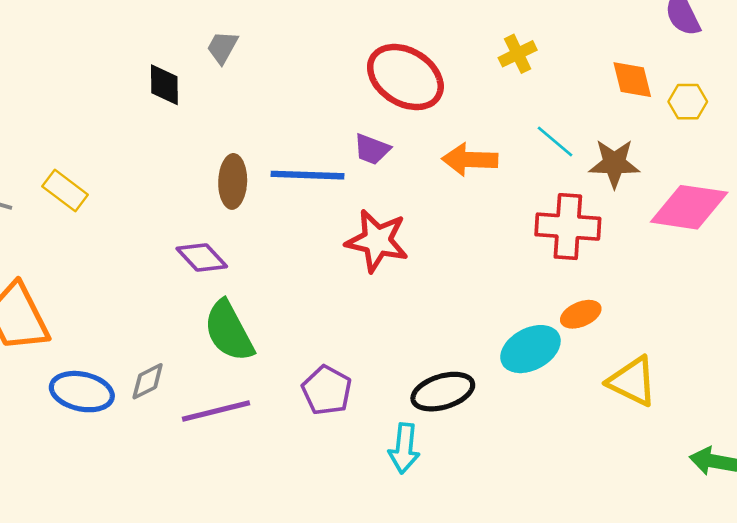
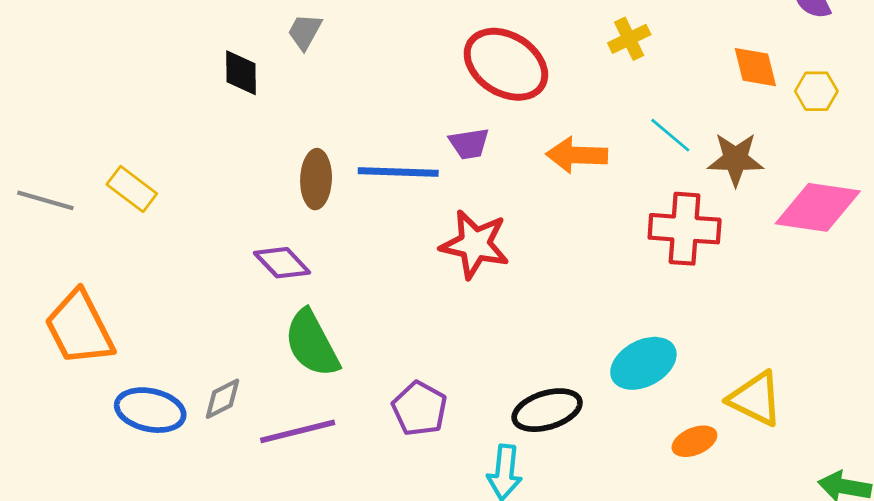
purple trapezoid: (372, 149) -> (469, 144), turned -30
orange ellipse: (581, 314) -> (694, 441), moved

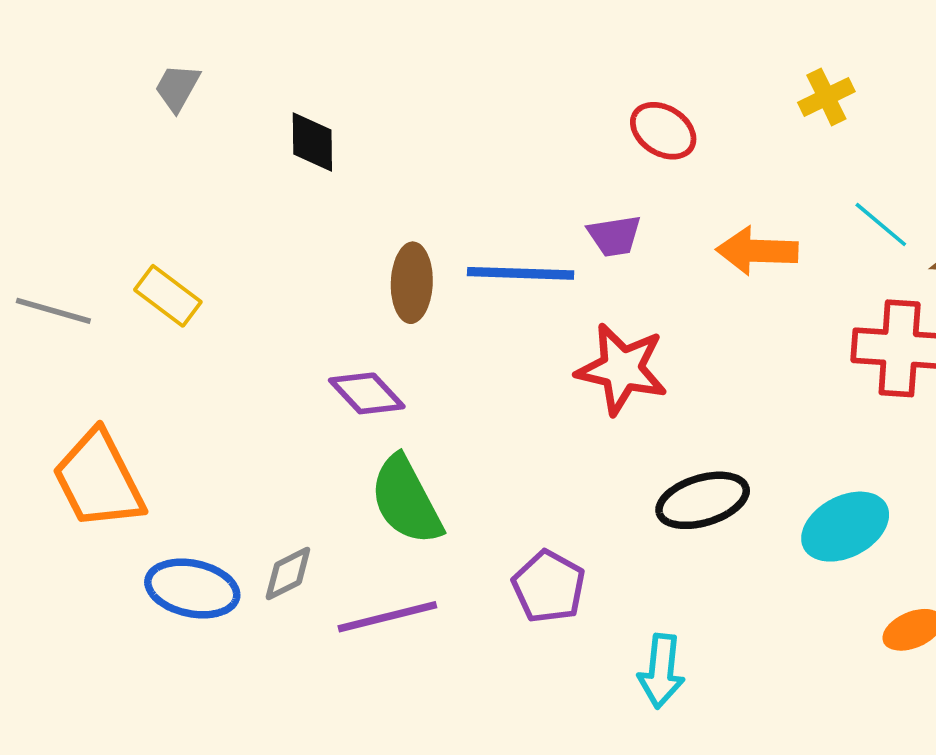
gray trapezoid: (305, 32) -> (177, 88), moved
red ellipse: (506, 64) -> (663, 131), size x0.6
black ellipse: (547, 410) -> (703, 500), moved

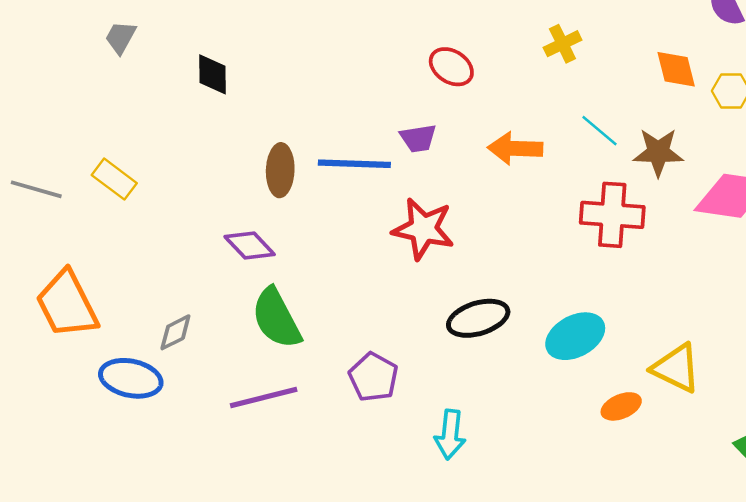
gray diamond: (288, 573) -> (175, 332), moved

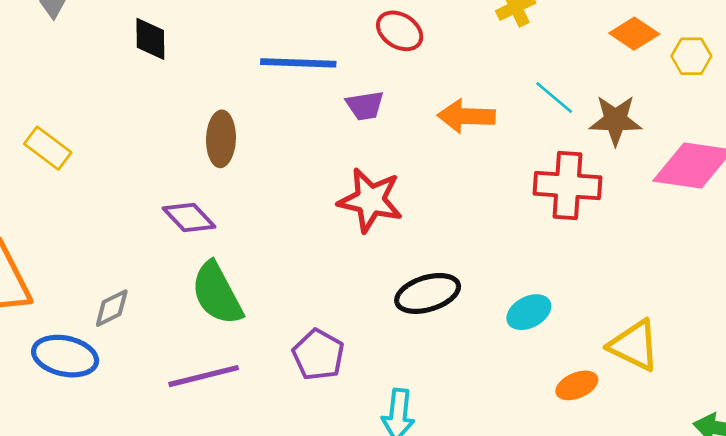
orange diamond: (676, 69) -> (634, 34), turned -42
blue line: (354, 164) -> (298, 63), moved
cyan ellipse: (575, 336) -> (529, 312), size x0.7

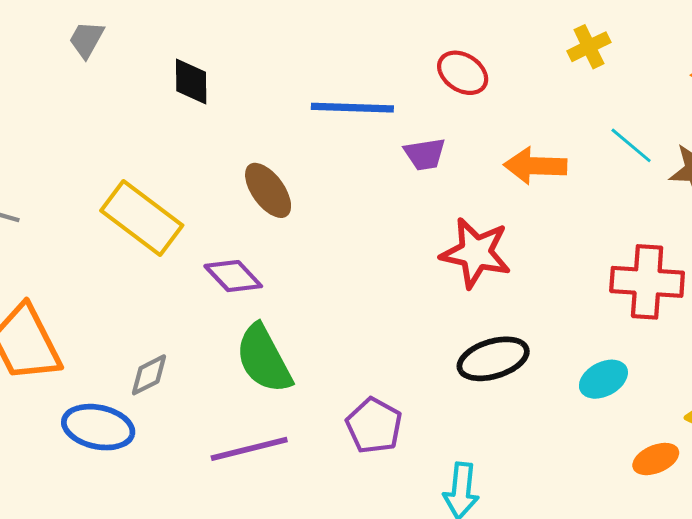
brown ellipse: (221, 139) -> (268, 190), turned -38
yellow rectangle: (48, 148) -> (142, 218), moved, size x1.6
red cross: (568, 185) -> (647, 282), moved
red star: (370, 200) -> (476, 253), moved

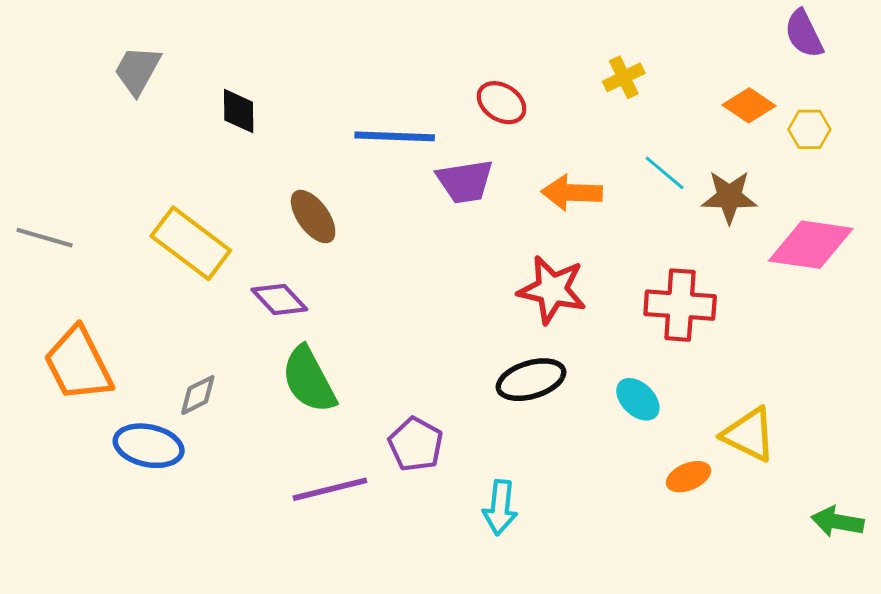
gray trapezoid: (87, 39) -> (137, 70), size x1.4
purple trapezoid: (425, 154) -> (465, 181), size x1.4
red star: (476, 253) -> (552, 290), moved
cyan ellipse: (603, 379) -> (638, 399), turned 72
purple line: (249, 449) -> (330, 489), moved

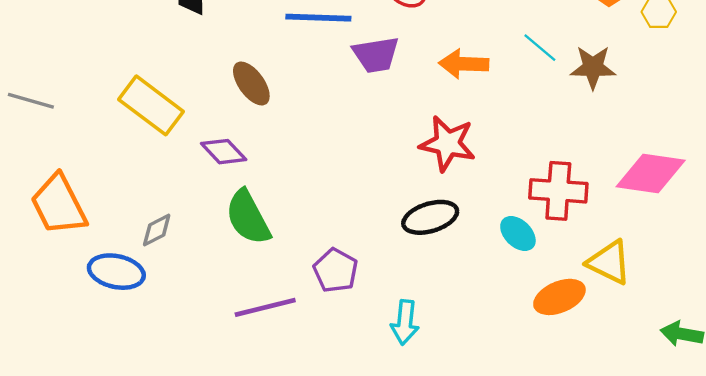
pink diamond: (811, 245) -> (651, 173), moved
red cross: (680, 305) -> (558, 191), moved
orange ellipse: (688, 477) -> (559, 297), size x1.4

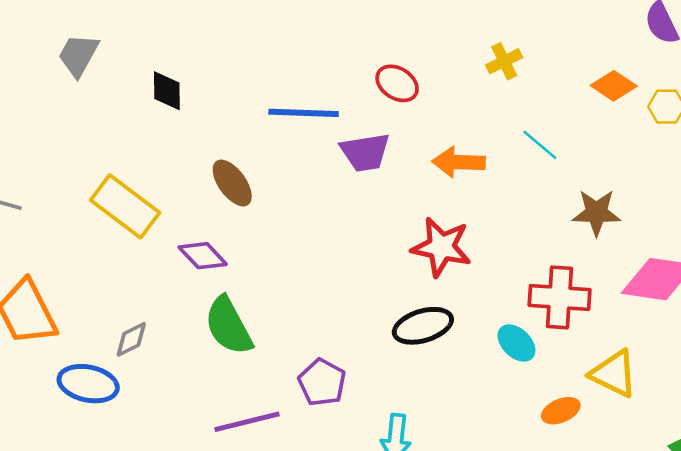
brown star: (593, 67) -> (596, 213), moved
orange ellipse: (559, 297) -> (561, 411), size x0.7

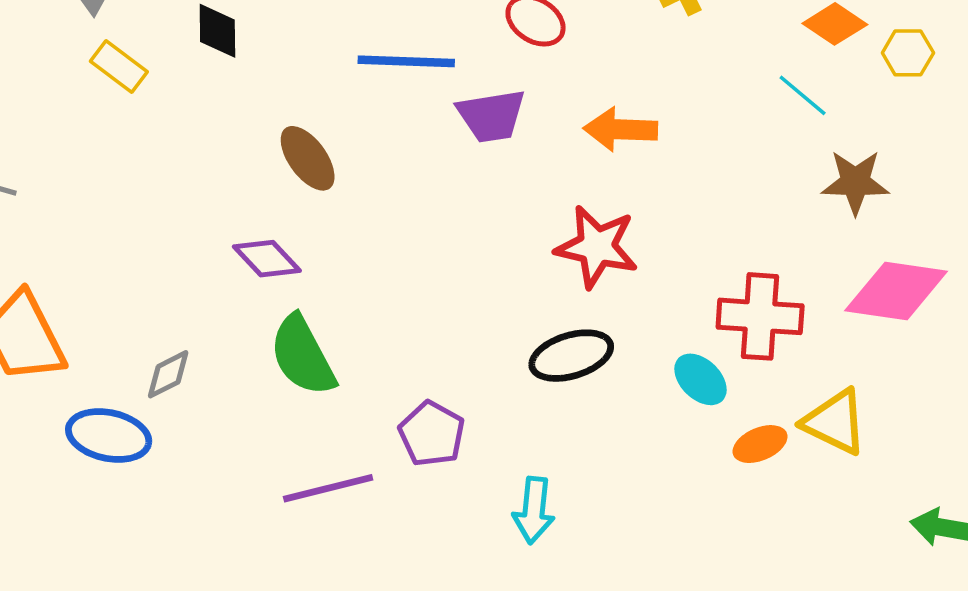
cyan line: (540, 145) -> (803, 95), moved
yellow rectangle: (125, 206) -> (119, 66), moved, size x0.6
brown star: (596, 213) -> (855, 182), moved
orange ellipse: (561, 411) -> (760, 444), moved

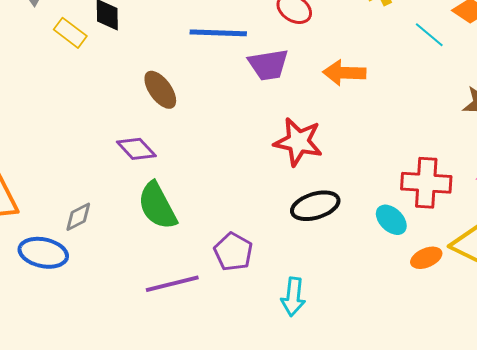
yellow rectangle: (119, 66) -> (70, 33), moved
cyan line: (803, 95) -> (429, 35), moved
red star: (597, 247) -> (298, 142), moved

